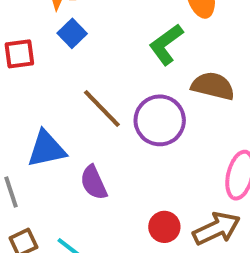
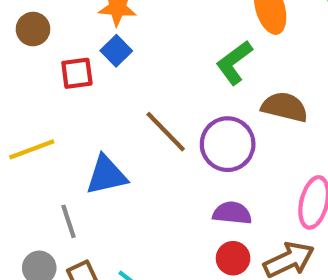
blue square: (72, 33) -> (116, 51), moved
purple semicircle: (94, 183) -> (232, 213), moved, turned 120

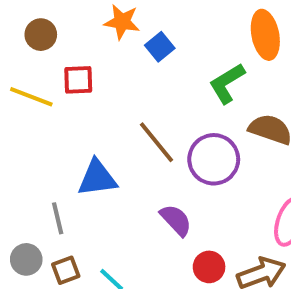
blue square: (116, 51) -> (160, 47), moved
yellow line: (32, 149) -> (31, 97), moved, turned 36
purple semicircle: (232, 213) -> (176, 220), moved, turned 36

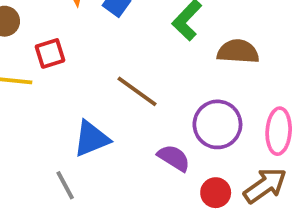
purple circle: (214, 159) -> (217, 124), moved

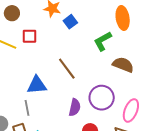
purple semicircle: (174, 158) -> (75, 107), turned 54
gray line: (65, 185) -> (27, 108), moved

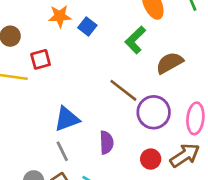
brown semicircle: (123, 65) -> (170, 63), turned -35
brown line: (67, 69) -> (123, 90), moved
purple semicircle: (75, 107) -> (106, 143), moved

